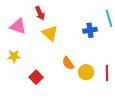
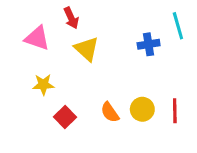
yellow star: (14, 56) -> (43, 84), moved
orange semicircle: (68, 63) -> (110, 112), moved

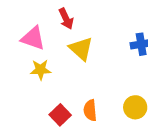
yellow star: (43, 84) -> (41, 70), moved
orange semicircle: (110, 112) -> (90, 110), moved, turned 30

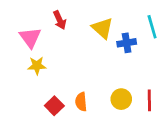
pink triangle: (33, 38) -> (30, 37), turned 35
yellow triangle: (81, 49) -> (103, 28), moved

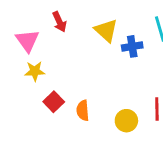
yellow circle: (121, 99) -> (126, 121), moved
red square: (54, 106) -> (54, 102), moved

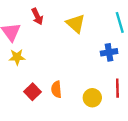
blue cross: (132, 46) -> (109, 52), moved
red square: (54, 102) -> (33, 92), moved

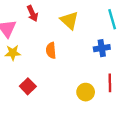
orange semicircle: (56, 89) -> (51, 50), moved

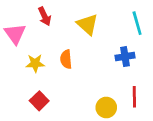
yellow star: (13, 53) -> (35, 63), moved

